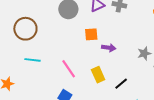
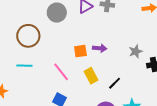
brown circle: (25, 29) -> (28, 36), moved
orange square: (91, 34) -> (80, 51), moved

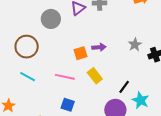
cyan line: (24, 66) -> (28, 77), turned 35
pink line: (61, 72) -> (65, 77), turned -30
black line: (115, 83) -> (124, 87), moved

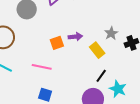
yellow rectangle: (95, 76) -> (97, 50), moved

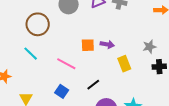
gray star: (111, 33) -> (149, 47), moved
black line: (101, 76) -> (93, 85), moved

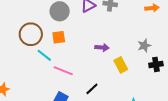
orange square: (88, 45) -> (59, 37), moved
cyan line: (31, 54) -> (44, 55), moved

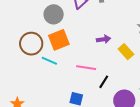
orange square: (59, 37) -> (59, 40), size x1.5
pink line: (63, 71) -> (86, 68), moved

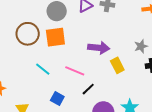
purple arrow: (104, 39) -> (99, 48), size x1.5
cyan line: (49, 61) -> (43, 69), moved

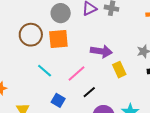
pink line: (75, 71) -> (76, 73), turned -66

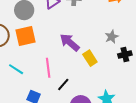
purple arrow: (101, 51) -> (70, 42), turned -140
pink line: (76, 73) -> (48, 68), turned -48

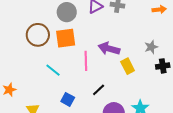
purple arrow: (70, 42) -> (109, 49), turned -30
pink line: (48, 68) -> (86, 61), moved

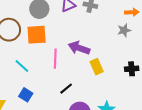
gray star: (151, 47) -> (124, 30), moved
blue square: (68, 99) -> (26, 95), moved

